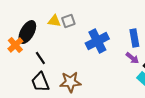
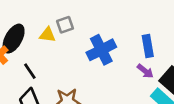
yellow triangle: (54, 21) -> (47, 35), moved

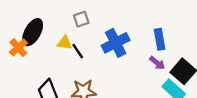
yellow triangle: (47, 35) -> (65, 43), moved
black line: (30, 71) -> (78, 51), moved

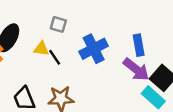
gray square: (81, 19) -> (58, 24), turned 35
purple arrow: (157, 63) -> (136, 69), size x1.6

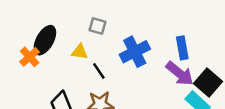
black line: (55, 57) -> (99, 71), moved

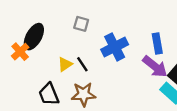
yellow triangle: (80, 52) -> (65, 64), moved, turned -42

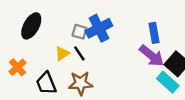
gray square: (81, 24) -> (79, 32), moved
blue cross: (115, 47) -> (99, 28), moved
orange cross: (20, 52) -> (18, 67), moved

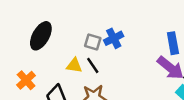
blue cross: (99, 28) -> (114, 38), size x0.7
yellow triangle: (62, 53) -> (74, 65), turned 42

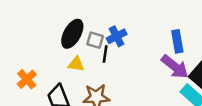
black ellipse: (41, 36) -> (72, 34), moved
black line: (93, 65) -> (105, 54), moved, turned 42

